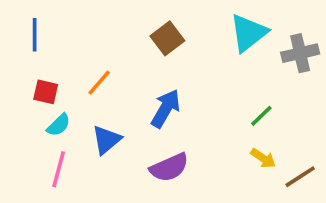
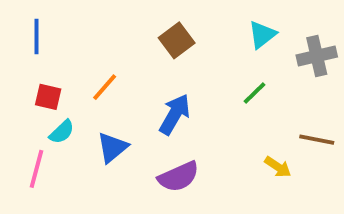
cyan triangle: (248, 33) -> (262, 35), size x0.7
green line: (261, 116) -> (254, 93), moved
pink line: (59, 169) -> (36, 169), moved
brown line: (300, 177) -> (317, 140), moved, turned 44

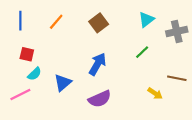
orange line: (105, 87) -> (56, 22), moved
pink line: (36, 169) -> (20, 95), turned 48

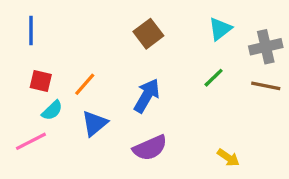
orange line: (56, 22) -> (85, 84), moved
brown line: (177, 78) -> (266, 86), moved
yellow arrow: (155, 93) -> (228, 158), moved

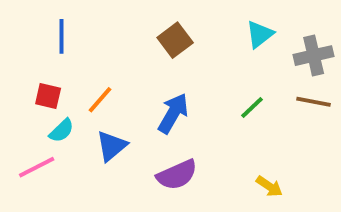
blue line: (31, 30) -> (62, 36), moved
green line: (214, 78) -> (252, 108), moved

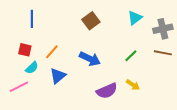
blue arrow: (173, 113) -> (90, 59), turned 85
purple semicircle: (177, 175) -> (107, 91), moved
yellow arrow: (269, 186) -> (133, 85), moved

